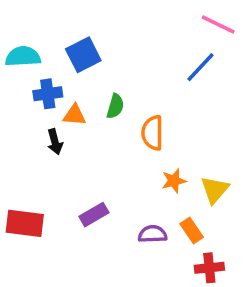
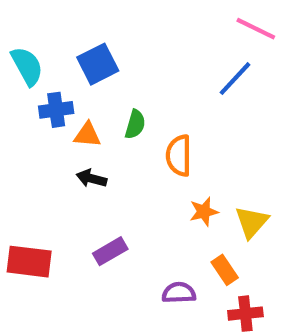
cyan semicircle: (23, 57) -> (27, 66), turned 64
black arrow: (55, 142) -> (92, 178), moved, turned 120
purple semicircle: (153, 234) -> (179, 293), moved

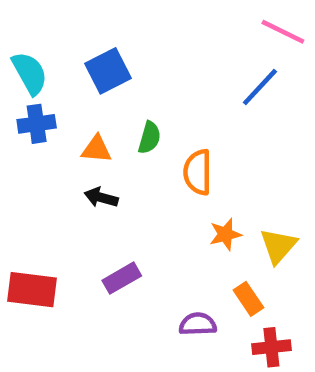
blue cross: (56, 110) -> (37, 124), moved

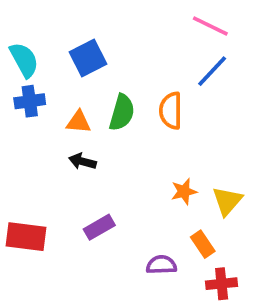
pink line: (283, 32) -> (210, 26), moved
green semicircle: (149, 138) -> (122, 113), size x1.4
orange semicircle: (198, 172) -> (171, 111), moved

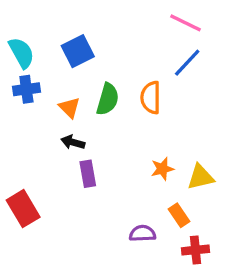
orange triangle: (79, 122) -> (70, 107), turned 40
yellow triangle: (227, 201) -> (200, 177), turned 36
purple rectangle: (99, 227) -> (88, 174), moved, turned -70
red rectangle: (26, 237) -> (23, 209), turned 52

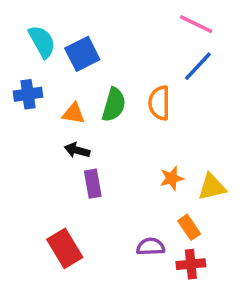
cyan semicircle: (21, 53) -> (42, 42), moved
orange triangle: (70, 107) -> (74, 113), turned -35
red rectangle: (23, 209) -> (65, 248), moved
red cross: (196, 250) -> (191, 264), moved

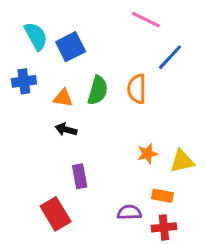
pink line: (196, 24) -> (146, 20), moved
purple rectangle: (93, 184) -> (80, 176), moved
orange rectangle: (189, 227) -> (162, 196), turned -45

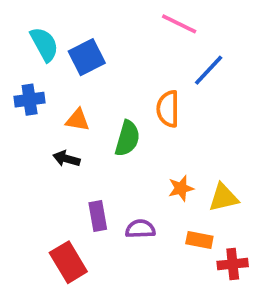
green semicircle: (98, 90) -> (127, 138), moved
black arrow: (66, 130) -> (66, 159), moved
purple semicircle: (129, 212) -> (140, 229), moved
red cross: (164, 227) -> (233, 264), moved

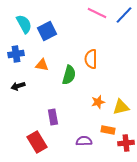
blue line: (209, 70) -> (124, 15), moved
black arrow: (66, 159) -> (18, 86), moved, turned -32
purple semicircle: (140, 229) -> (84, 141), moved

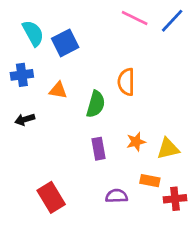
purple rectangle: (53, 117) -> (98, 149), moved

